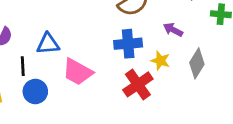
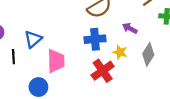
blue triangle: (48, 44) -> (33, 39), turned -36
pink trapezoid: (77, 72) -> (56, 61), turned -120
blue circle: (35, 92) -> (38, 87), moved

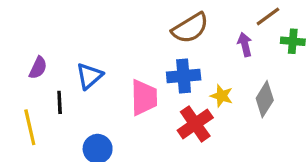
purple arrow: (130, 28) -> (245, 45), moved, turned 48
pink trapezoid: (56, 61) -> (144, 97), moved

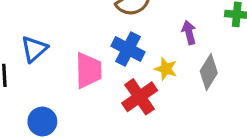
purple arrow: (245, 45) -> (189, 33), moved
blue cross: (184, 76) -> (128, 49), turned 32

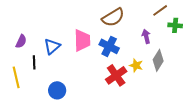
yellow star: (166, 69) -> (136, 65), moved
pink trapezoid: (88, 70) -> (82, 40), moved

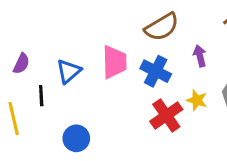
purple arrow: (146, 36) -> (200, 56), moved

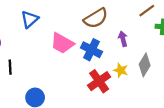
pink trapezoid: (114, 62) -> (62, 43), turned 120
blue triangle: (69, 71) -> (30, 19), moved

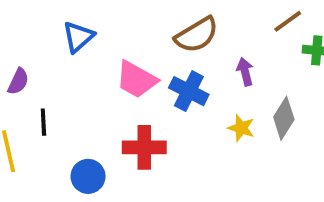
red cross: (99, 81) -> (144, 147), moved, turned 35

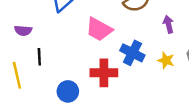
purple semicircle: (18, 81) -> (23, 31), turned 70
blue cross: (189, 91) -> (132, 53), moved

